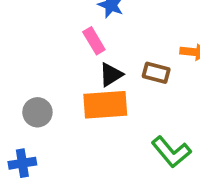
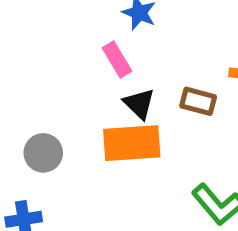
black triangle: (111, 75) -> (139, 104), turned -44

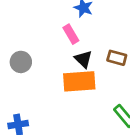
gray circle: (43, 153) -> (21, 62), moved

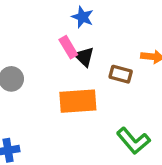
black triangle: (83, 59) -> (84, 57), moved

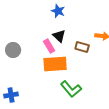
pink rectangle: (68, 47) -> (49, 46), moved
green L-shape: (133, 141) -> (71, 89), moved

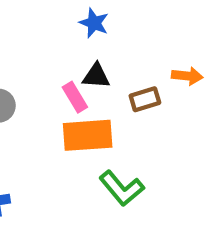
black triangle: (59, 36) -> (96, 76), turned -40
brown rectangle: (82, 47) -> (145, 99), turned -32

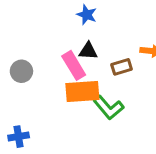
pink rectangle: (75, 97) -> (74, 65), size x1.4
green L-shape: (122, 188) -> (108, 108), moved

